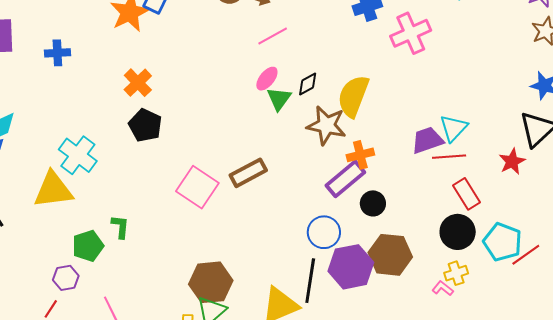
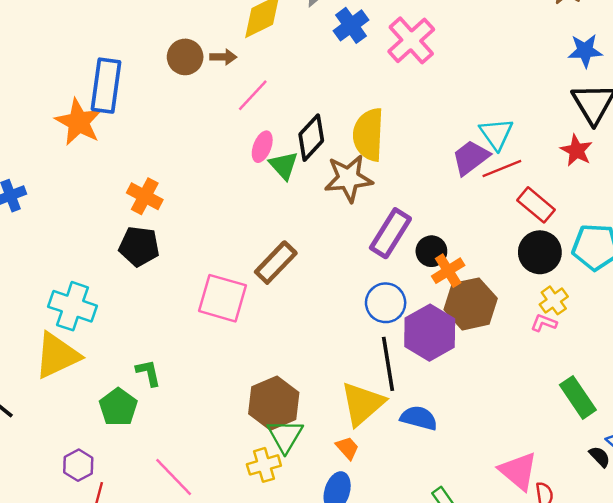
orange cross: (138, 83) -> (145, 196), moved
black diamond: (308, 84) -> (311, 138), size x1.5
orange cross: (360, 155) -> (448, 271), moved
purple hexagon: (66, 278) -> (78, 465), moved

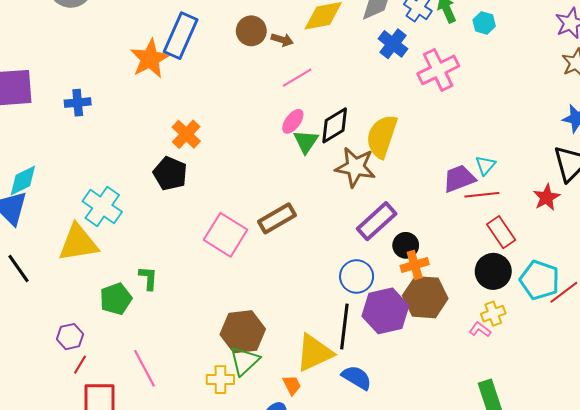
blue cross: (351, 25) -> (393, 44), turned -32
cyan triangle: (496, 134) -> (485, 165), size x0.7

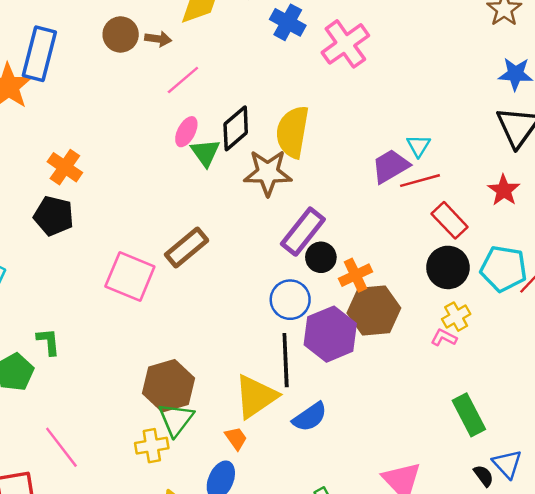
red star: (546, 197) -> (504, 190), moved
black circle: (406, 245) -> (321, 257), moved
blue semicircle: (357, 377) -> (310, 417), turned 124

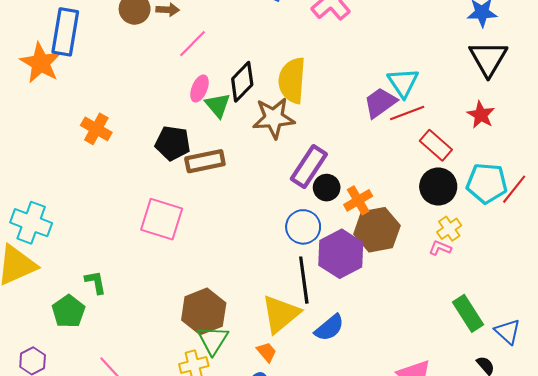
cyan triangle: (419, 146) -> (403, 83), size x1.5
black pentagon: (54, 216) -> (173, 143), moved
brown rectangle: (187, 247) -> (205, 161), moved, turned 33
blue triangle: (507, 464) -> (508, 332), moved

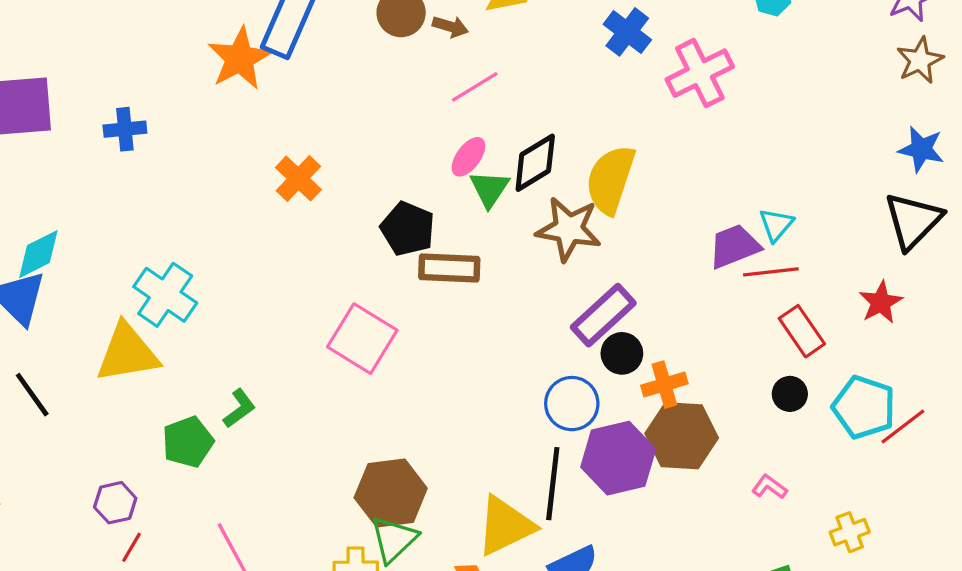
cyan triangle: (403, 83) -> (776, 225), size x0.7
black circle: (438, 187) -> (790, 394), size x0.6
yellow cross: (449, 229) -> (850, 532), moved
green L-shape: (95, 282) -> (239, 408), turned 50

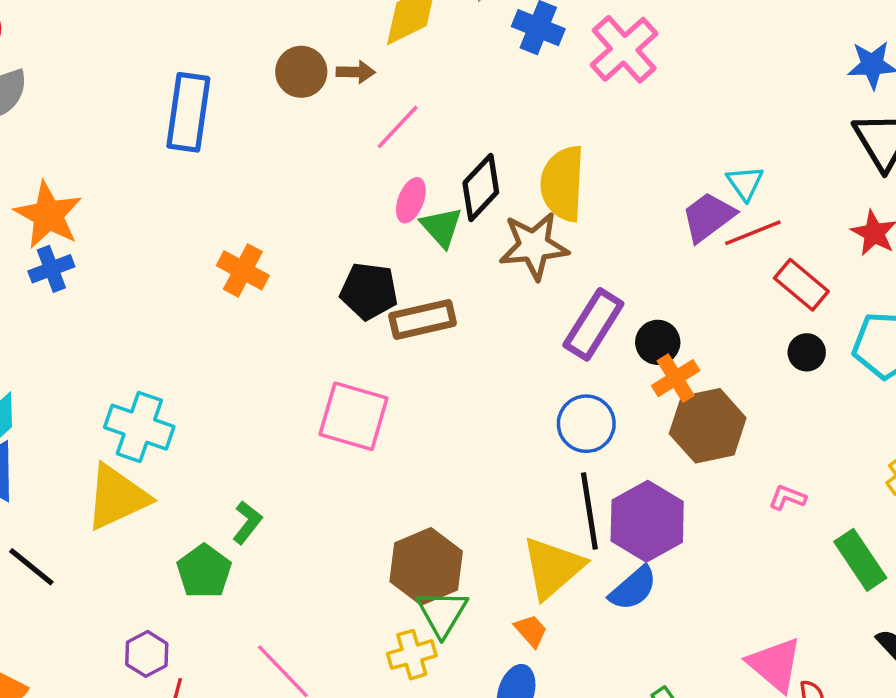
orange star: (240, 58) -> (48, 215), moved
black circle: (622, 353) -> (658, 342), moved
purple hexagon: (618, 458) -> (647, 521), moved
pink L-shape: (769, 487) -> (787, 498), moved

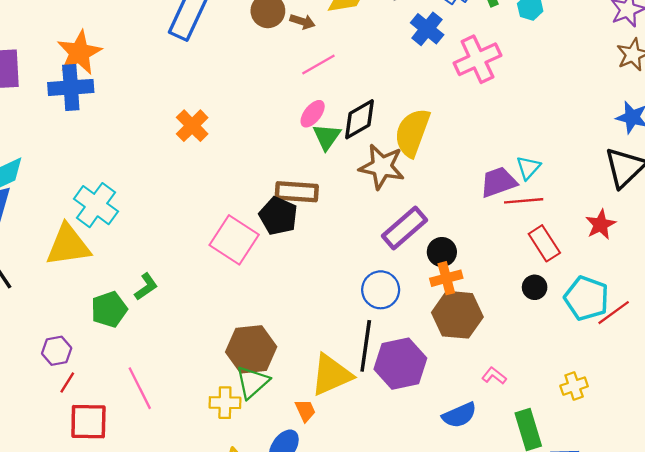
blue cross: (51, 269) -> (71, 87), size x1.5
black pentagon: (369, 291) -> (278, 216), moved
blue semicircle: (633, 588) -> (459, 415), moved

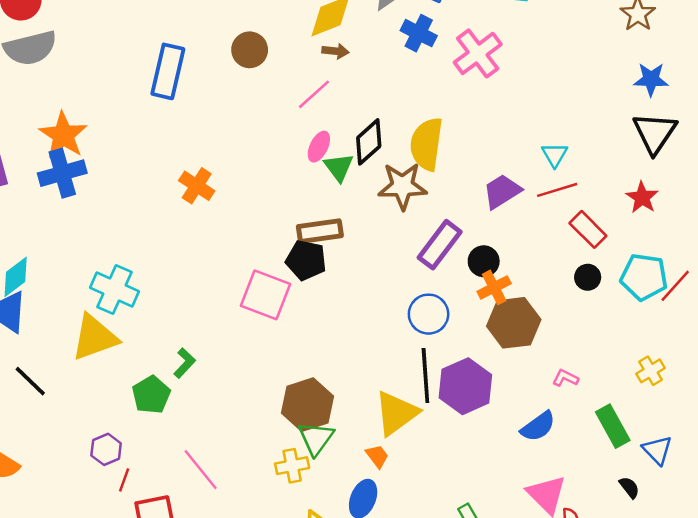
brown arrow: (302, 22) -> (335, 51), moved
purple trapezoid: (498, 182) -> (502, 191), moved

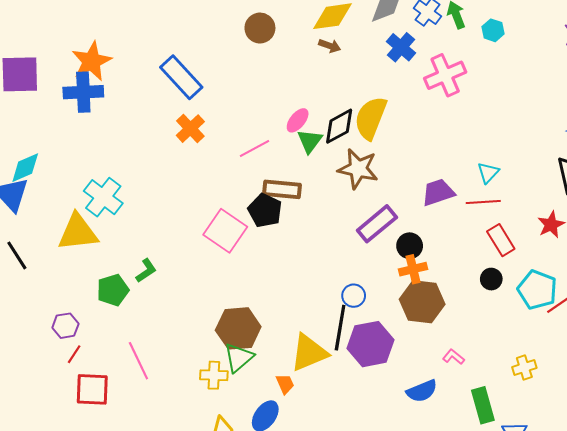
blue rectangle: (168, 71) -> (181, 77), moved, turned -69
pink line: (314, 94) -> (255, 149), moved
yellow semicircle: (426, 144) -> (371, 118), moved
blue circle: (429, 314) -> (354, 296), moved, size x0.7

